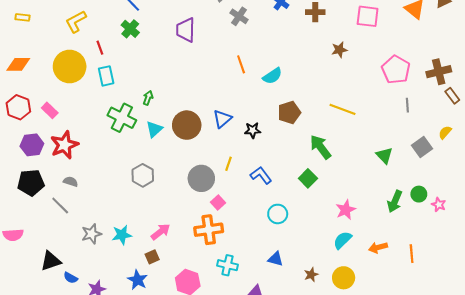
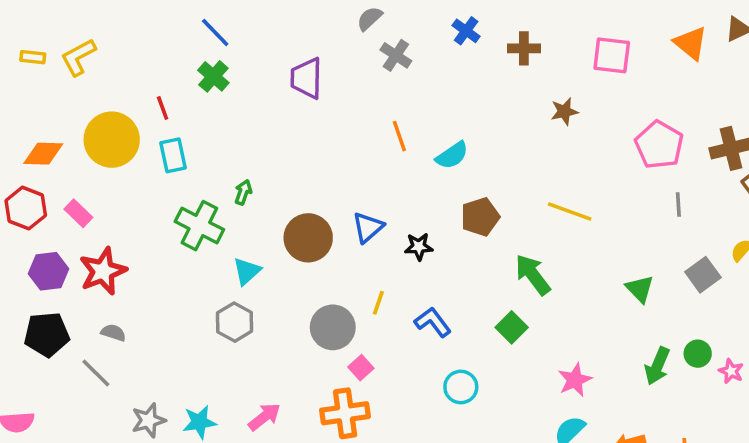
yellow L-shape: (76, 22) -> (78, 57), moved
orange diamond: (18, 64) -> (43, 154), moved
cyan triangle: (154, 129) -> (247, 271), moved

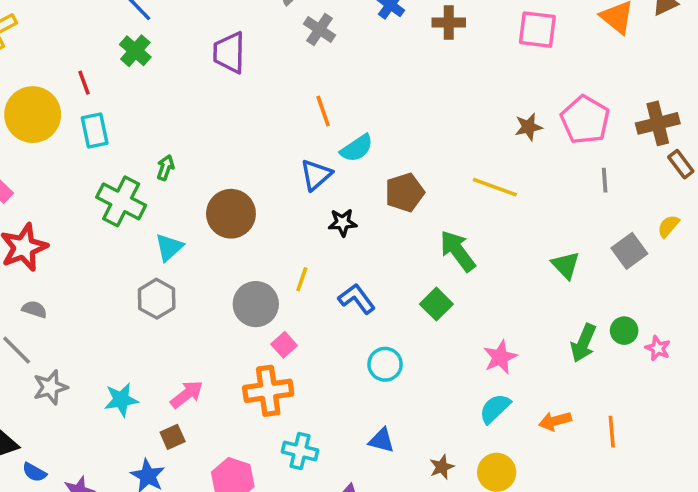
brown star: (564, 112) -> (528, 127), moved
cyan semicircle: (452, 155) -> (357, 148), moved
blue triangle: (368, 227) -> (316, 175), moved
gray star: (149, 420) -> (50, 387), moved

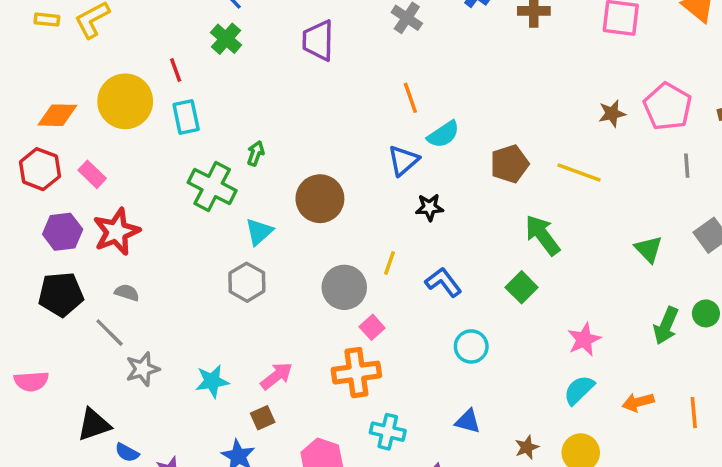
brown pentagon: (405, 192) -> (509, 164), moved

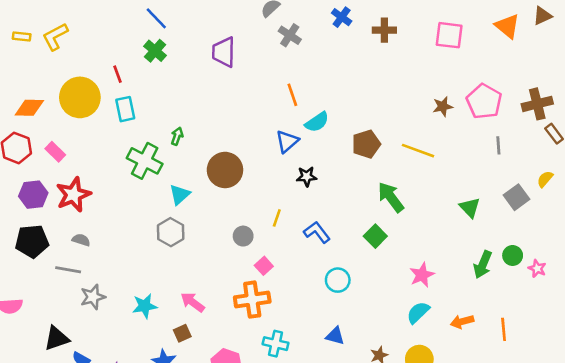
gray circle: (344, 287) -> (243, 236), size x0.6
gray line: (110, 333) -> (68, 270), turned -35
pink arrow: (276, 376) -> (193, 302), turned -105

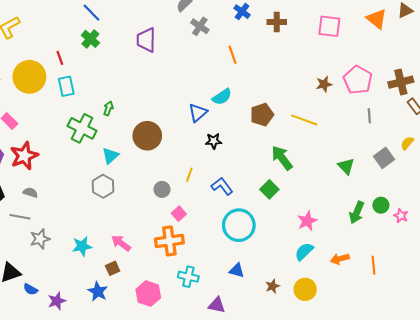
orange line: (292, 95) -> (232, 55), moved
cyan circle: (338, 280) -> (239, 225), size x1.6

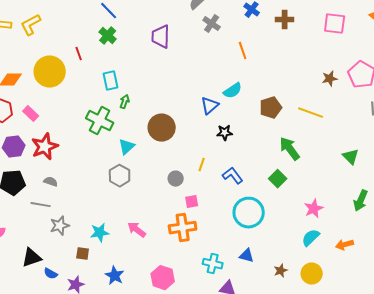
cyan rectangle: (66, 86) -> (111, 81), moved
pink square: (179, 214) -> (192, 202), turned 32
brown square: (113, 268) -> (83, 254), moved, turned 32
cyan cross: (188, 277) -> (213, 264), moved

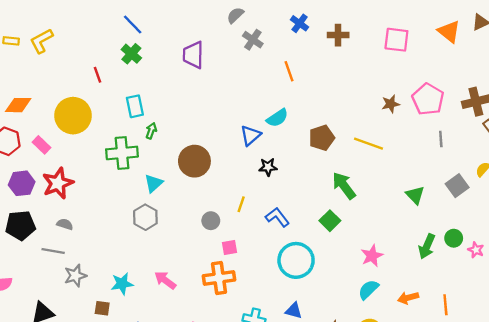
yellow circle: (50, 72) -> (73, 116), moved
green cross: (100, 121) -> (122, 153), turned -32

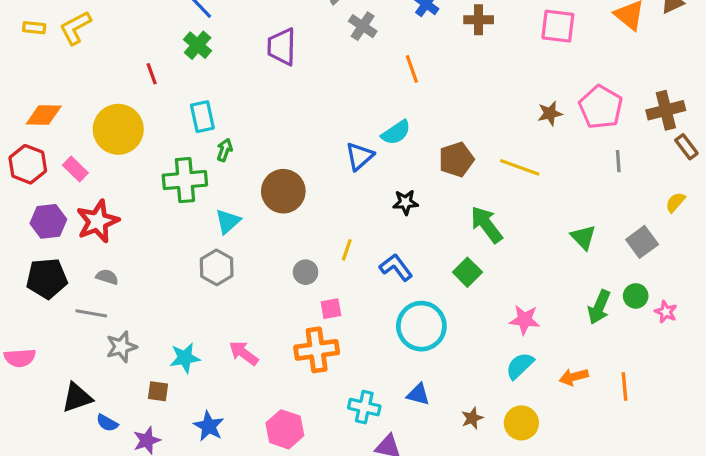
black star: (268, 167) -> (406, 202), moved
gray square: (457, 186) -> (642, 242), moved
pink star: (372, 256) -> (525, 320), turned 30

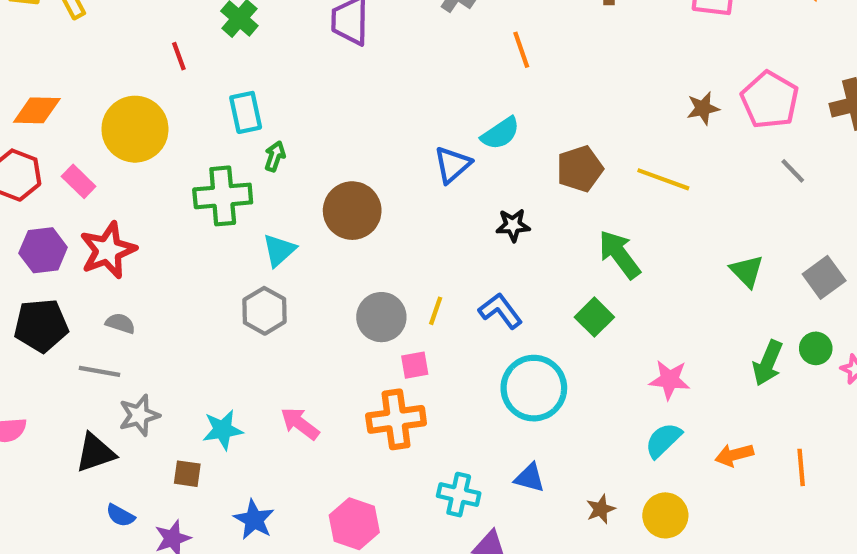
gray line: (618, 161) -> (793, 171), turned -40
yellow line: (347, 250) -> (436, 311), moved
gray circle: (306, 272) -> (381, 317), size x1.5
black triangle: (77, 398) -> (95, 453), moved

